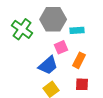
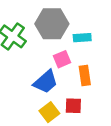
orange rectangle: (79, 60) -> (85, 76), turned -35
red square: (82, 84) -> (73, 106), moved

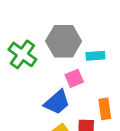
orange rectangle: (85, 76) -> (105, 109), moved

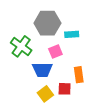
green cross: (22, 54) -> (21, 46), moved
blue trapezoid: (57, 102) -> (42, 70), turned 40

